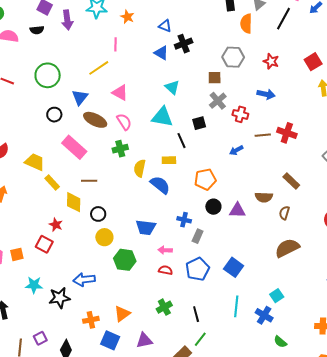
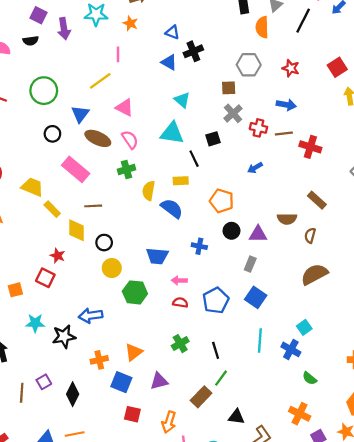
brown line: (263, 135) -> (284, 134), moved
orange pentagon: (205, 179) -> (222, 201), turned 30
gray rectangle: (198, 236) -> (250, 264), moved

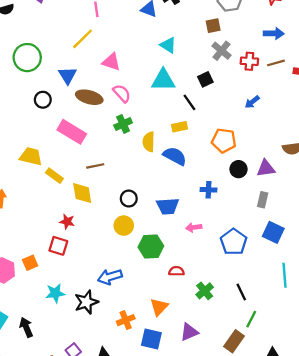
black circle: (104, 243) -> (129, 199), moved
red semicircle: (180, 303) -> (176, 271), moved

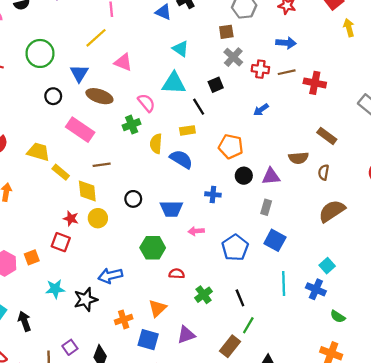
pink semicircle: (122, 93) -> (146, 103), moved
yellow circle: (124, 226) -> (98, 218), moved

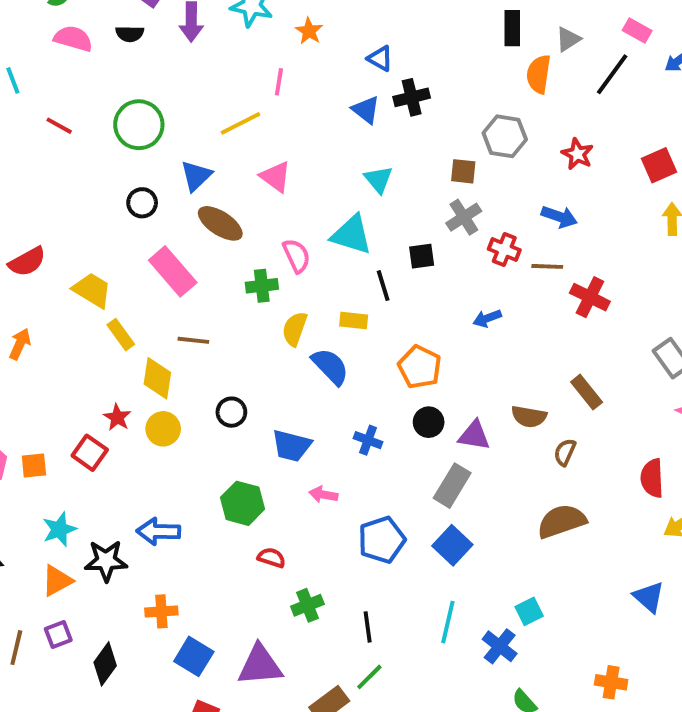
gray rectangle: (266, 207) -> (452, 486), size x1.5
cyan star: (55, 289) -> (59, 529), turned -30
orange triangle: (157, 308) -> (57, 581), moved
purple triangle: (186, 335) -> (260, 665), size x1.4

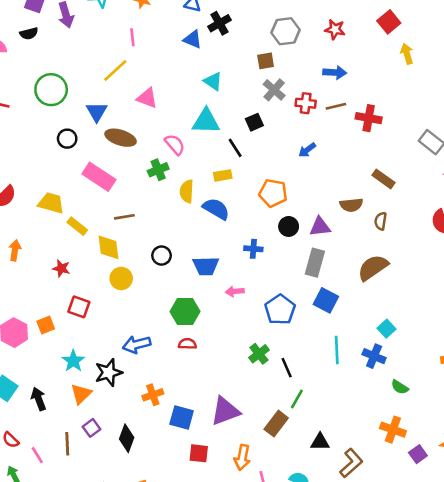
red star: (117, 417) -> (61, 268), moved
brown semicircle: (562, 521) -> (373, 268), moved
red semicircle: (271, 558) -> (187, 344), moved
green cross: (307, 605) -> (259, 354), moved

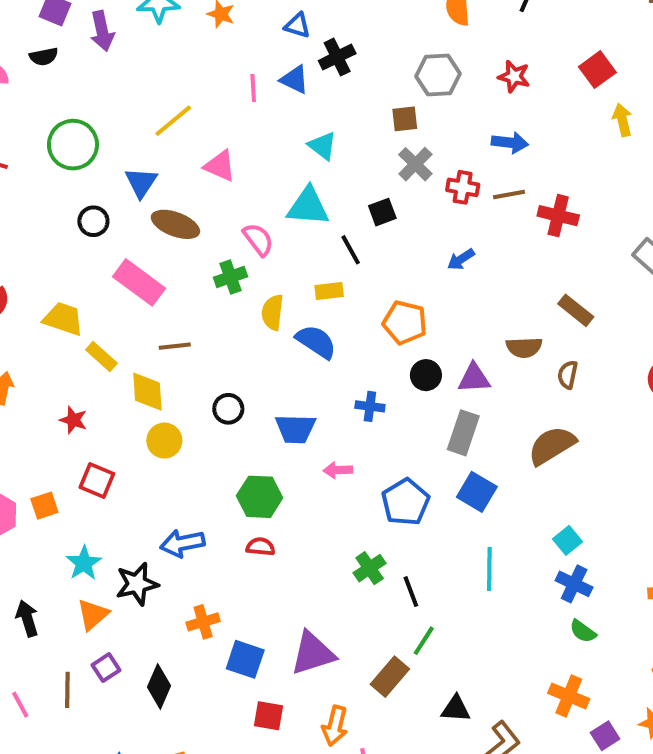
pink line: (132, 37) -> (253, 88), moved
blue cross: (374, 356) -> (574, 584), moved

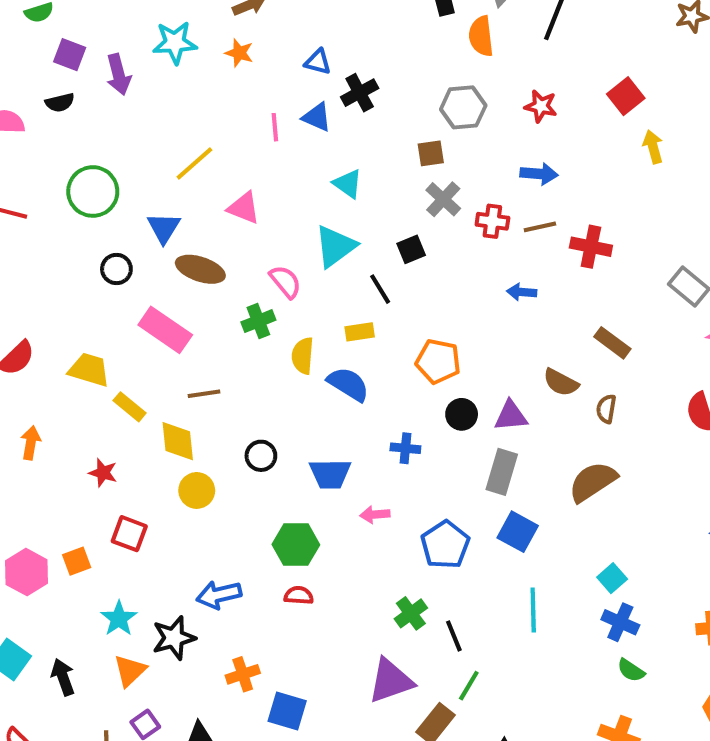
cyan triangle: (308, 206) -> (335, 246), turned -39
blue arrow: (461, 259) -> (522, 292), moved, turned 40
brown semicircle: (524, 347) -> (561, 382), turned 32
purple triangle: (313, 653) -> (391, 681), moved

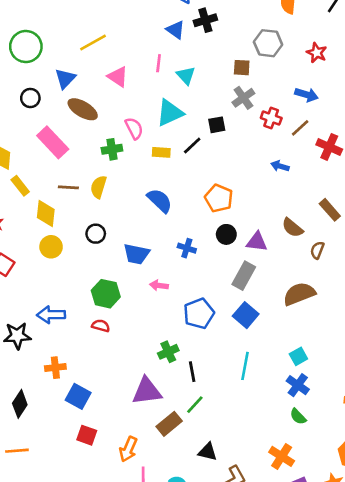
pink line: (275, 127) -> (159, 63), moved
brown line: (540, 227) -> (300, 128), turned -42
black line: (380, 289) -> (192, 145), turned 66
yellow rectangle: (360, 332) -> (161, 152), moved
yellow semicircle: (303, 356) -> (98, 187), moved

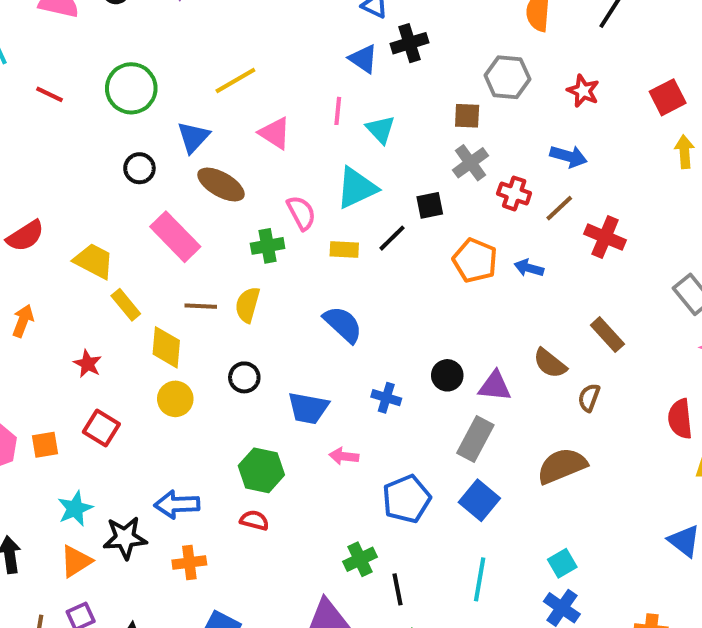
orange pentagon: (219, 198) -> (475, 261), moved
orange cross: (55, 368) -> (189, 562), moved

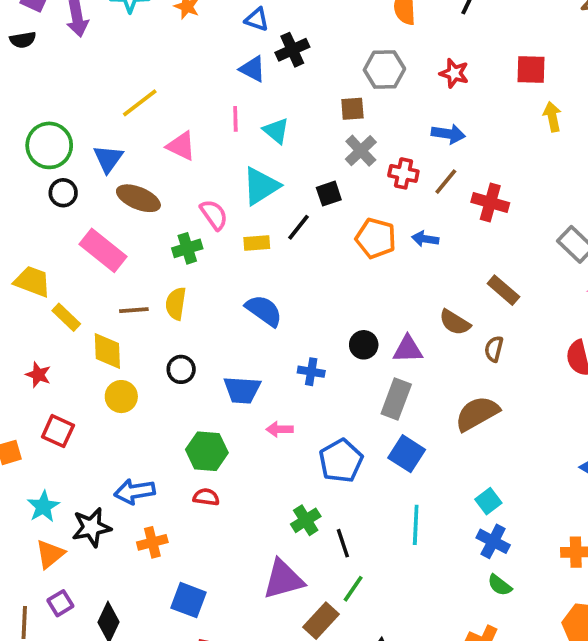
green circle: (131, 88) -> (49, 145), moved
red square: (668, 97) -> (531, 70), turned 36

